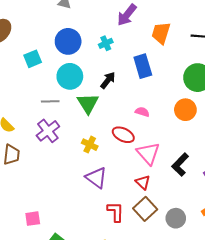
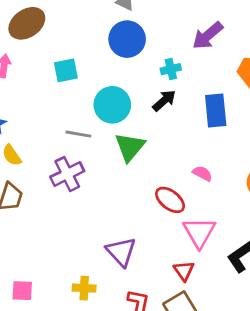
blue circle: (68, 41) -> (127, 39), moved
black arrow: (108, 80) -> (164, 101), moved
yellow cross: (90, 145) -> (84, 288), moved, turned -35

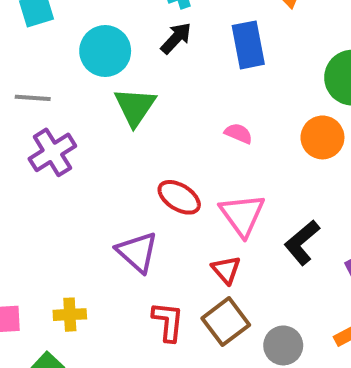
gray line: (78, 134) -> (33, 98), moved
red ellipse: (170, 200) -> (179, 197), moved
yellow cross: (84, 288) -> (70, 315), moved

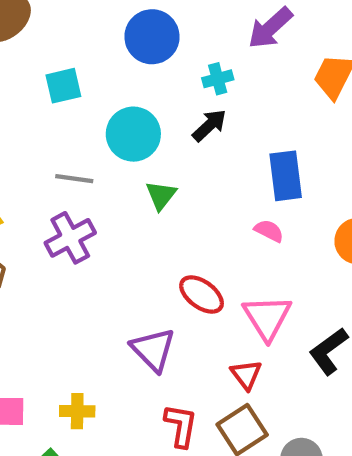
blue rectangle: (248, 45) -> (286, 176), moved
gray line: (33, 98) -> (74, 179), moved
green triangle: (135, 107) -> (161, 195), size x0.7

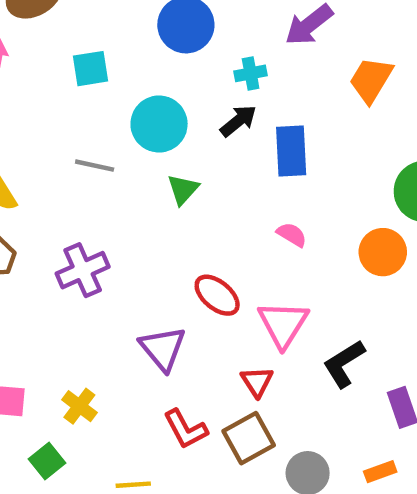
blue rectangle: (286, 176) -> (291, 151), moved
purple cross: (70, 238) -> (83, 270), moved
yellow cross: (77, 411) -> (79, 406), turned 32
red L-shape: (181, 426) -> (185, 429), turned 138

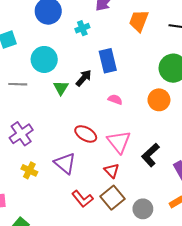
black arrow: (238, 121) -> (84, 78), moved
yellow cross: (79, 406) -> (29, 170), moved

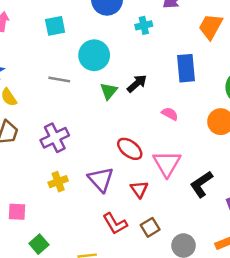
blue rectangle: (108, 61) -> (186, 68), moved
yellow cross: (29, 170) -> (58, 182), turned 35
red triangle: (112, 171) -> (139, 189), moved
brown square: (113, 198) -> (150, 227), size x0.7

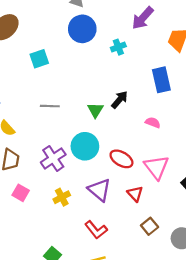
cyan circle: (94, 55) -> (85, 146), moved
pink square: (17, 212) -> (21, 193), moved, turned 35
red L-shape: (115, 224) -> (96, 230), moved

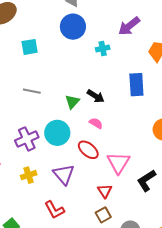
black arrow: (120, 100) -> (96, 96), turned 72
pink semicircle: (153, 123) -> (96, 123), moved
red triangle: (135, 194) -> (105, 191), moved

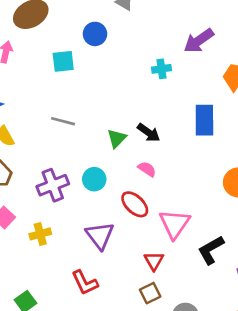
blue circle: (73, 27) -> (95, 34), moved, size x0.7
cyan circle: (57, 133) -> (94, 179), size x0.7
yellow cross: (29, 175) -> (40, 234), moved

